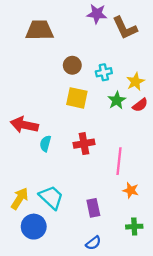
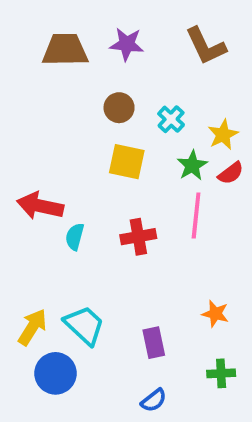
purple star: (97, 14) -> (127, 44), moved
cyan cross: (104, 72) -> (171, 119), turned -35
pink line: (119, 161) -> (196, 215), moved

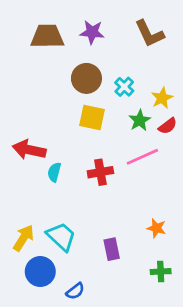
brown circle: (119, 108) -> (86, 78), size x1.4
pink line: (196, 215) -> (142, 157), turned 60
blue semicircle: (154, 400) -> (75, 291), moved

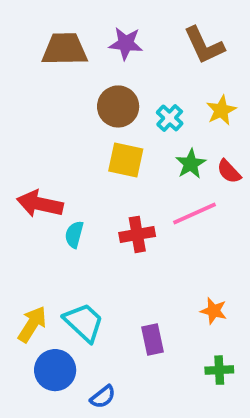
yellow star: (162, 98) -> (221, 110), moved
red semicircle: (168, 126) -> (229, 171), turned 84

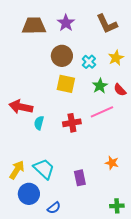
purple star: (126, 43) -> (66, 23), turned 30
green cross: (219, 370) -> (117, 206), moved

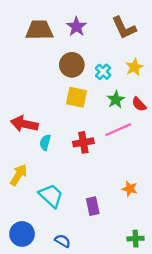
yellow arrow: (17, 170) -> (19, 175), moved
blue circle: (29, 194) -> (22, 234), moved
blue semicircle: (54, 208) -> (63, 241), turned -112

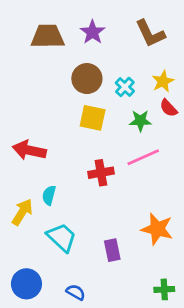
green star: (116, 100) -> (140, 121), turned 30
red semicircle: (139, 104) -> (168, 108), moved
cyan semicircle: (45, 142) -> (49, 195), moved
orange star: (130, 189) -> (157, 229), size x1.6

